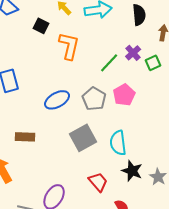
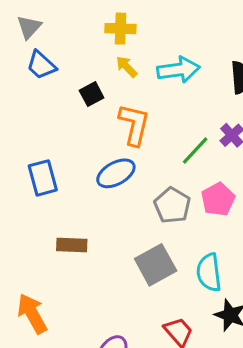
black square: (41, 26) -> (92, 94), turned 35
blue ellipse: (57, 100) -> (116, 173), moved
brown rectangle: (25, 137) -> (72, 245), moved

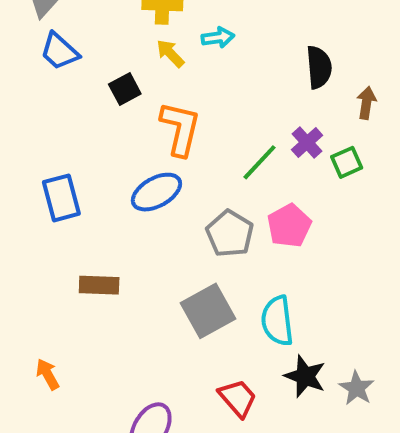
cyan arrow: (178, 70) -> (218, 38), moved, size x0.6
orange arrow: (32, 314) -> (48, 374), size x0.6

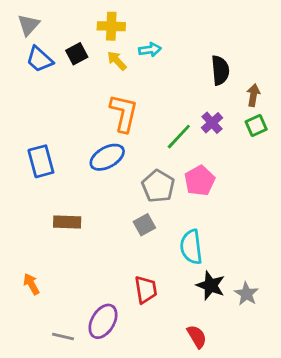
black square: (125, 89) -> (77, 54), moved
green square: (347, 162) -> (256, 126), moved
gray square: (208, 311) -> (144, 225), moved, size x0.6
red trapezoid: (238, 398) -> (146, 290), moved, turned 32

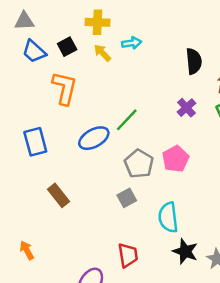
gray triangle: (29, 25) -> (24, 21), turned 45
orange L-shape: (124, 113) -> (65, 88), moved
green line: (179, 137) -> (127, 120), moved
brown rectangle: (67, 222) -> (58, 195), turned 50

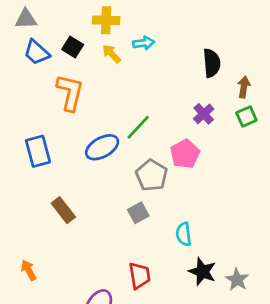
black square: (67, 47) -> (73, 47), turned -30
pink pentagon: (176, 159) -> (185, 154), moved
cyan semicircle: (168, 217) -> (184, 234), size x0.7

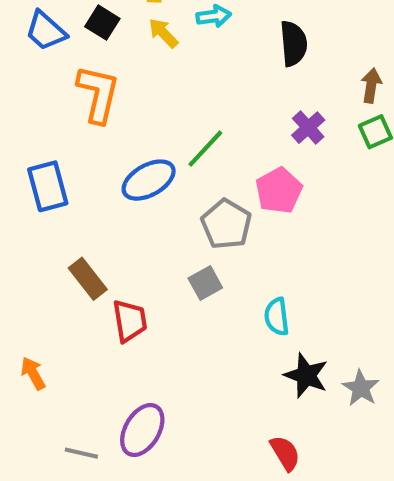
black semicircle: (212, 63) -> (294, 44), moved
red trapezoid: (140, 276) -> (130, 321), moved

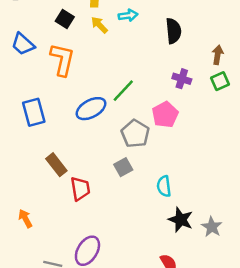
blue trapezoid: (46, 31) -> (23, 44), moved
purple cross: (308, 128) -> (182, 79), turned -30

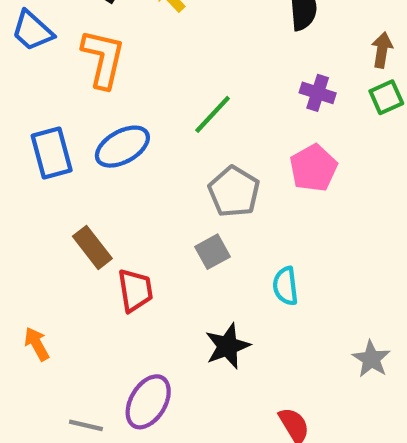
blue ellipse: (91, 109) -> (122, 147), moved
pink pentagon: (165, 115) -> (313, 168), moved
black star: (181, 220) -> (228, 346), moved, turned 30

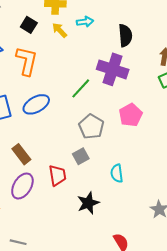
purple cross: (318, 93) -> (113, 69), moved, size x1.8
red trapezoid: (135, 290) -> (57, 175), moved
purple ellipse: (148, 402) -> (22, 186), moved

